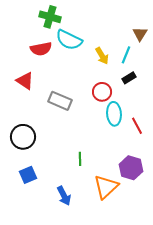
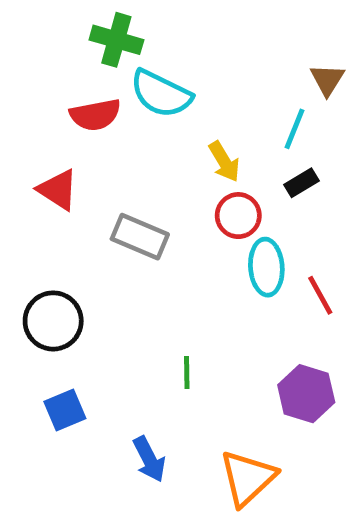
yellow arrow: (102, 56) -> (224, 162), moved
orange triangle: (106, 187) -> (248, 478), moved

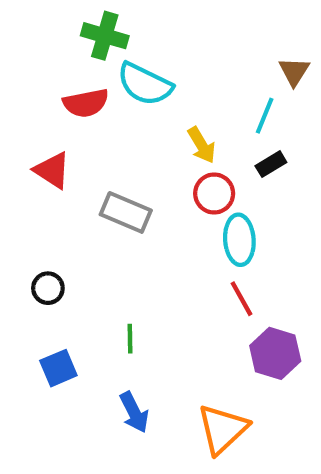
red line: (320, 295) -> (241, 299), moved
black circle: (53, 321) -> (48, 288), size x0.6
green line: (187, 373) -> (130, 339), moved

